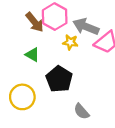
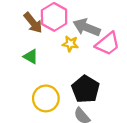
black pentagon: (59, 79) -> (85, 89), moved
yellow circle: (22, 97) -> (46, 98), moved

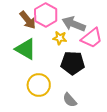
green triangle: (31, 57) -> (26, 49), size x1.6
black pentagon: (85, 89) -> (73, 63), moved, turned -30

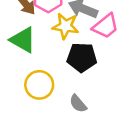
yellow star: (60, 38) -> (66, 26), size x1.5

